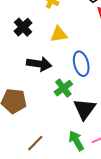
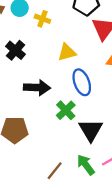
yellow triangle: (59, 34) -> (67, 52), moved
brown line: (35, 143) -> (55, 171), moved

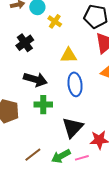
green cross: (66, 110) -> (43, 105), moved, turned 30
green arrow: (86, 165) -> (61, 156), turned -96

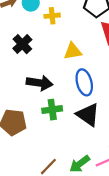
yellow cross: (55, 21) -> (52, 16), turned -32
black triangle: (73, 127) -> (88, 115), moved, turned -30

